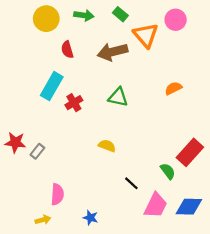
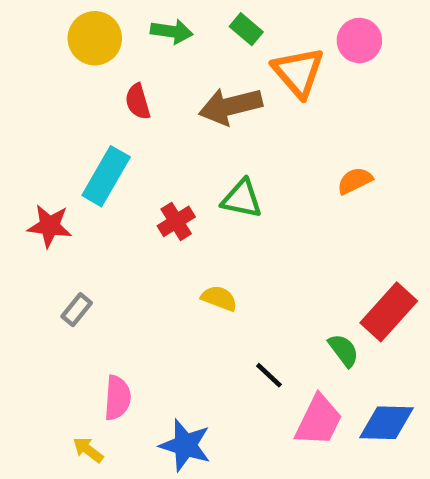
red cross: (74, 103) -> (176, 221), moved
red star: (15, 142) -> (50, 226), moved
blue star: (90, 218) -> (185, 445), size x1.6
yellow arrow: (43, 220) -> (88, 450), turned -128

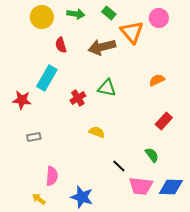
gray rectangle: (77, 310) -> (34, 137), turned 40
red rectangle: (389, 312) -> (164, 121), moved, size x0.7
pink trapezoid: (319, 420) -> (141, 186), turned 70

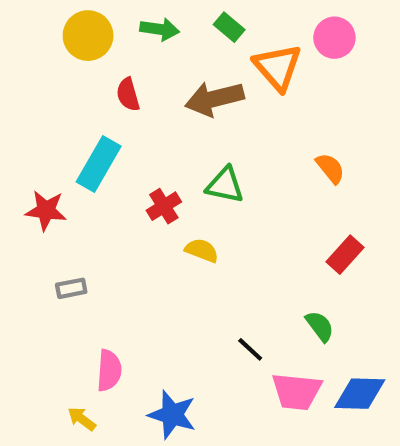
orange semicircle: (157, 80) -> (330, 168), turned 77
yellow semicircle: (97, 132) -> (202, 250), moved

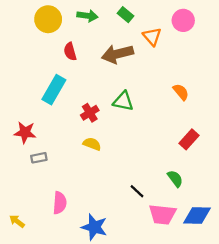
orange triangle: (278, 67) -> (152, 37), size x0.7
red star: (46, 210) -> (25, 132), moved
yellow semicircle: (202, 250) -> (92, 144), moved
yellow arrow: (82, 419) -> (17, 221), moved

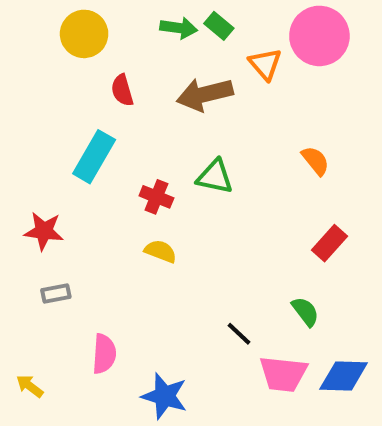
green arrow: (87, 16) -> (179, 28), moved
pink circle: (183, 20) -> (319, 36), size x1.5
red cross: (90, 113) -> (156, 197), turned -36
gray rectangle: (39, 158) -> (56, 293), moved

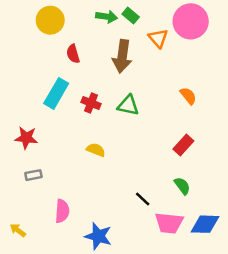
brown arrow: (205, 94) -> (122, 56), turned -68
red cross: (156, 197) -> (91, 103), moved
red rectangle: (330, 243) -> (183, 145), moved

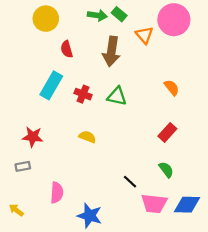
red star: (26, 138) -> (33, 137), moved
gray rectangle: (33, 175) -> (23, 166), moved

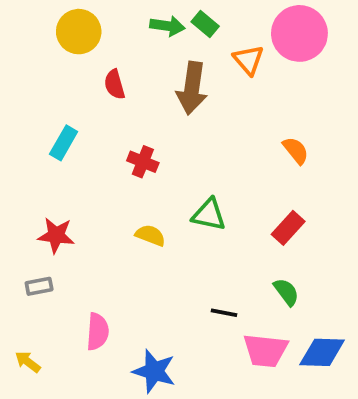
cyan rectangle: (51, 85) -> (64, 143), moved, size x0.7
green triangle: (117, 96) -> (209, 215), moved
black line: (130, 182) -> (224, 313), turned -32

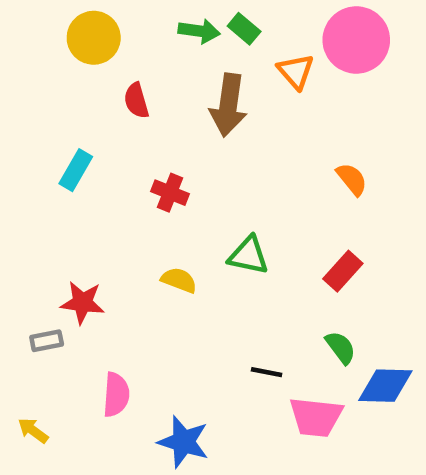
red star: (56, 235) -> (82, 303), moved
blue diamond: (322, 352) -> (385, 386), moved

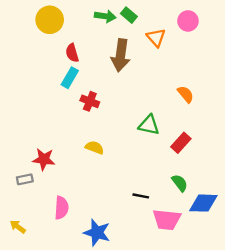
pink circle: (356, 40) -> (188, 21), size x0.6
cyan rectangle: (76, 170) -> (70, 78), moved
green triangle: (249, 255) -> (149, 125), moved

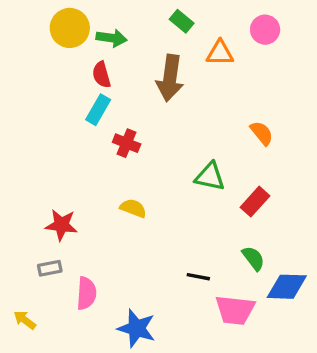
green arrow: (105, 16) -> (112, 38), moved
orange triangle: (156, 38) -> (220, 53), turned -48
gray rectangle: (25, 179) -> (50, 268), moved

